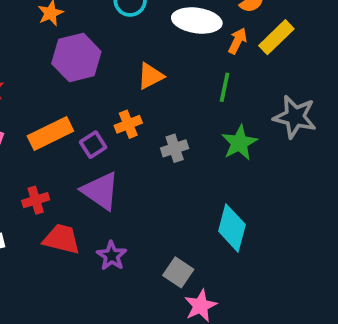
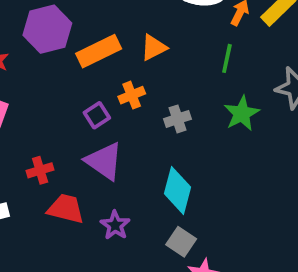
purple hexagon: (76, 58) -> (47, 29), moved
orange rectangle: (50, 133) -> (99, 51), moved
cyan diamond: (232, 228) -> (177, 190), moved

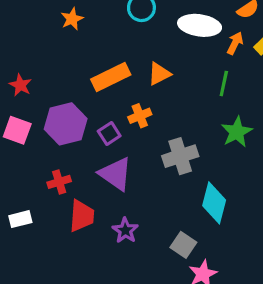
purple hexagon: (47, 29) -> (66, 124), moved
gray cross: (177, 119) -> (180, 156), moved, size x1.5
cyan diamond: (177, 190) -> (214, 203), moved
red trapezoid: (66, 209) -> (82, 216), turned 80

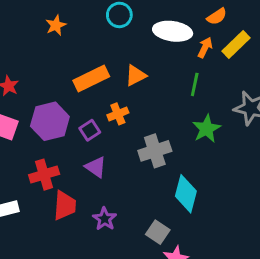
purple triangle: (116, 174) -> (96, 167), size x0.7
red cross: (59, 182) -> (44, 175), size x1.4

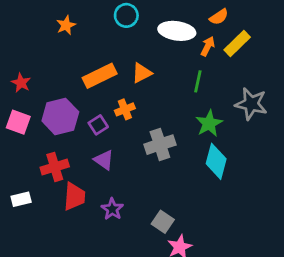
cyan diamond: (186, 194) -> (216, 161), moved

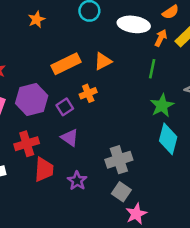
gray cross: (160, 145) -> (119, 160), moved

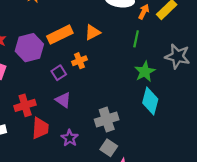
purple hexagon: (32, 99) -> (29, 48), moved

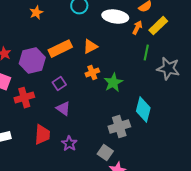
green line: (136, 39) -> (146, 53), moved
orange cross: (79, 61) -> (92, 73), moved
green star: (145, 72) -> (113, 83), moved
red cross: (25, 105) -> (24, 98), moved
gray cross: (107, 119) -> (119, 127), moved

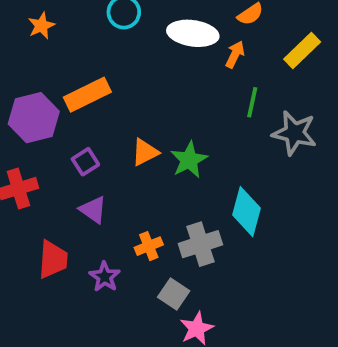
yellow rectangle: (158, 26) -> (302, 51), moved
orange triangle: (90, 47) -> (145, 152), moved
orange cross: (92, 73) -> (149, 246), moved

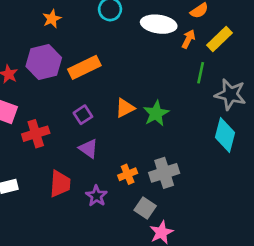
yellow rectangle: (302, 51) -> (220, 39), moved
purple hexagon: (34, 118) -> (44, 62), moved
cyan diamond: (247, 212) -> (225, 135), moved

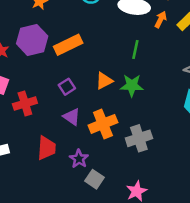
green line: (201, 73) -> (135, 50), moved
green star: (156, 113) -> (132, 86), turned 30
orange cross: (128, 174) -> (103, 124), moved, size x1.6
gray square: (145, 208) -> (95, 179), moved

